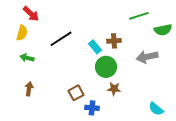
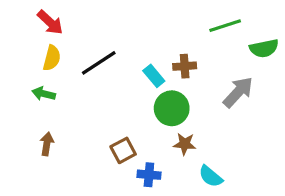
yellow semicircle: (22, 33) -> (52, 58), moved
gray arrow: (147, 57) -> (238, 92), turned 145
cyan semicircle: (156, 109) -> (211, 176), moved

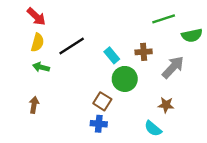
brown cross: (185, 66) -> (144, 52), moved
green arrow: (44, 94) -> (41, 67), moved
brown star: (185, 144) -> (166, 105), moved
brown square: (123, 150) -> (102, 101), moved, turned -30
blue cross: (149, 175) -> (99, 124), moved

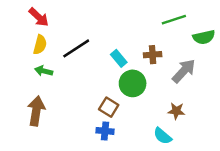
brown arrow: (34, 105) -> (36, 111), size x1.6

